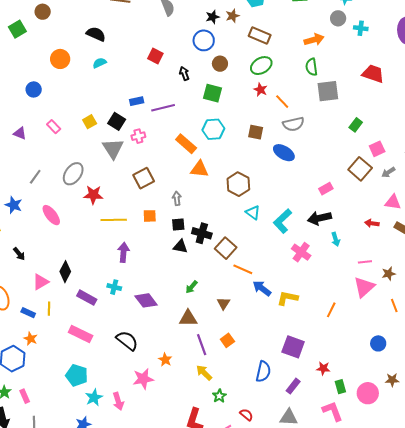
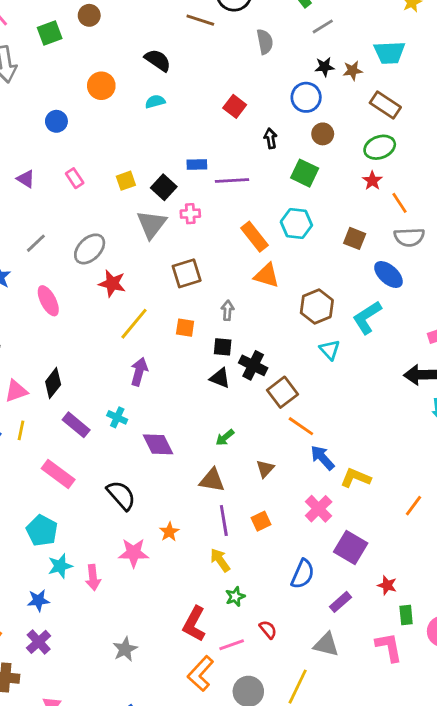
yellow line: (114, 220) -> (134, 324), turned -60
cyan L-shape: (282, 221) -> (367, 317), moved
pink cross: (301, 252) -> (319, 509), moved

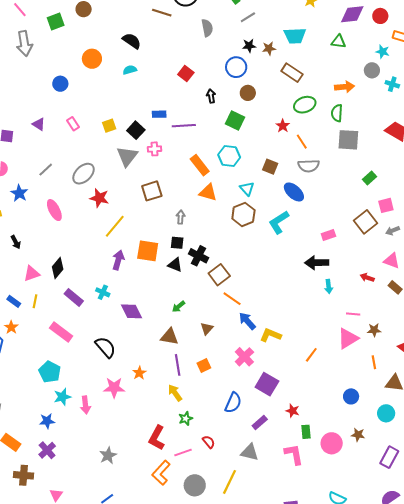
green ellipse: (380, 147) -> (305, 105), moved
orange square: (185, 328) -> (148, 251), moved, size x1.6
cyan triangle: (330, 350) -> (247, 189), moved

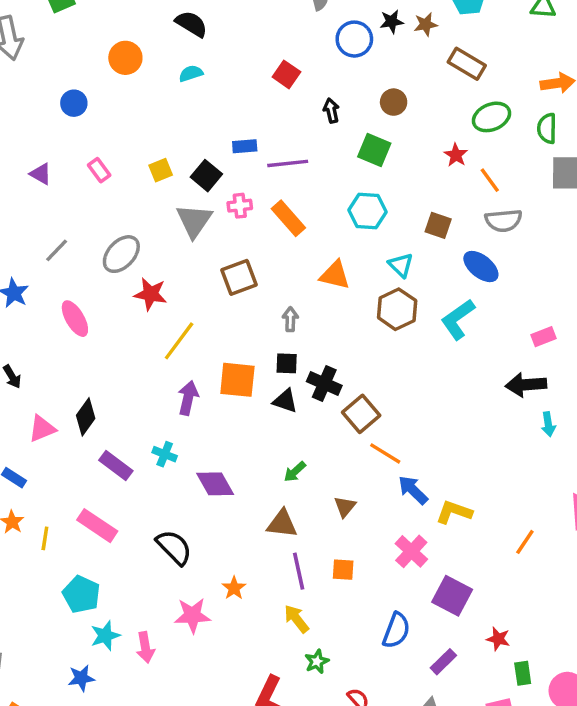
blue circle: (236, 67) -> (354, 39), moved
orange rectangle: (200, 165) -> (288, 218), moved
yellow line: (35, 301) -> (45, 538), moved
orange square: (204, 365) -> (343, 570), turned 32

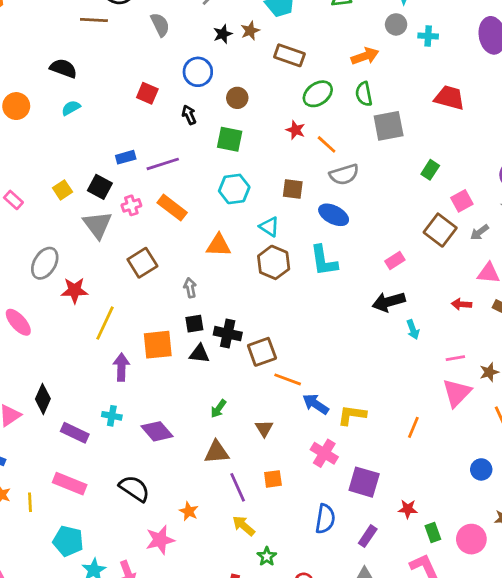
blue circle: (354, 39) -> (198, 72), moved
cyan L-shape: (458, 319) -> (324, 261), turned -52
brown square: (361, 414) -> (262, 352), turned 32

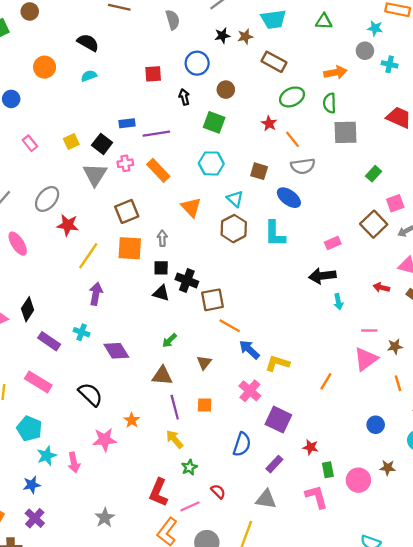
red square: (147, 93) -> (153, 74), turned -36
orange triangle: (219, 245) -> (191, 207), turned 35
orange square: (158, 345) -> (130, 248), moved

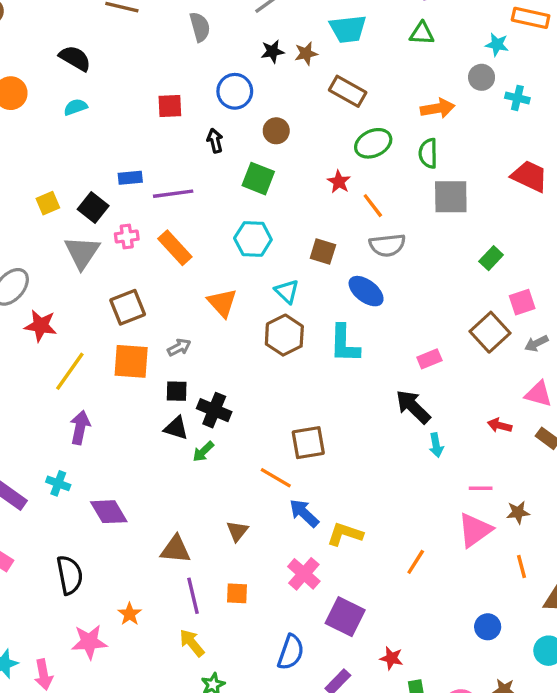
gray arrow: (162, 238) -> (179, 347), turned 63
black arrow: (322, 276) -> (413, 407), turned 50
brown square: (212, 300) -> (308, 443), moved
green arrow: (169, 340) -> (203, 452), moved
black semicircle: (90, 394) -> (70, 575), turned 35

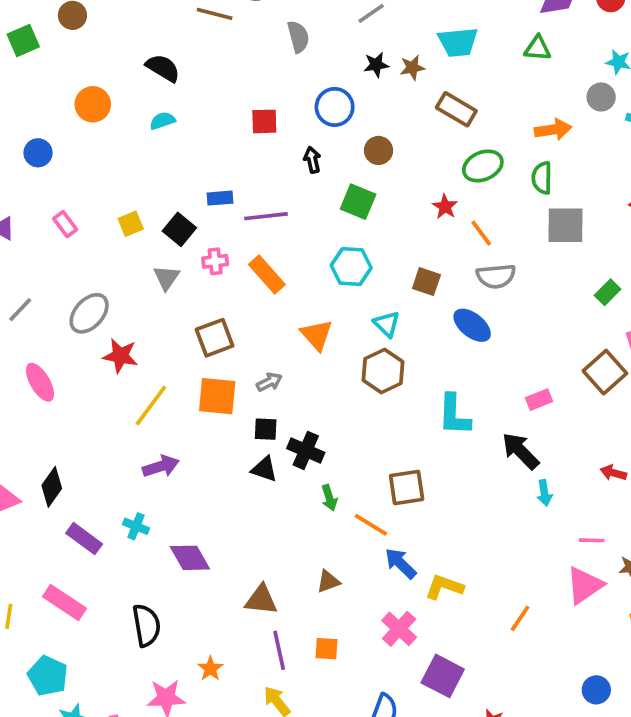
gray triangle: (82, 252) -> (166, 278), size x0.7
cyan L-shape: (344, 344) -> (454, 415), moved
purple arrow: (80, 427) -> (161, 466), turned 60
green arrow: (203, 452) -> (329, 498), moved, turned -65
brown triangle: (237, 531) -> (328, 581), turned 30

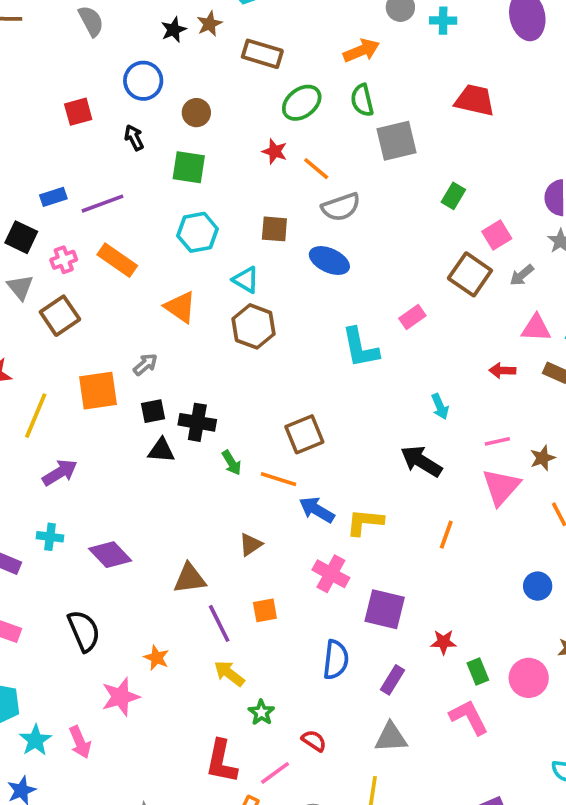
brown square: (215, 338) -> (60, 316), moved
cyan L-shape: (454, 415) -> (360, 348), moved
black arrow: (520, 451) -> (421, 461), moved

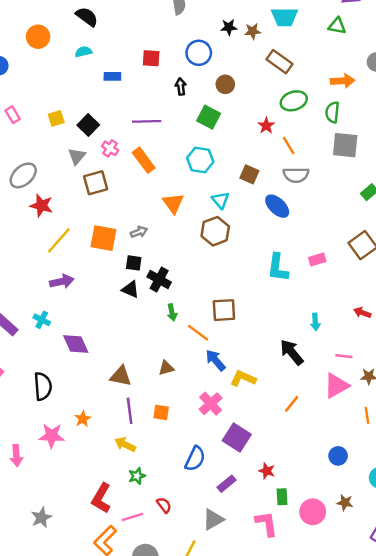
blue rectangle: (53, 197) -> (112, 76), moved
pink cross: (64, 260) -> (110, 148), turned 35
yellow arrow: (229, 673) -> (125, 444), turned -30
gray triangle: (391, 737) -> (213, 520), turned -45

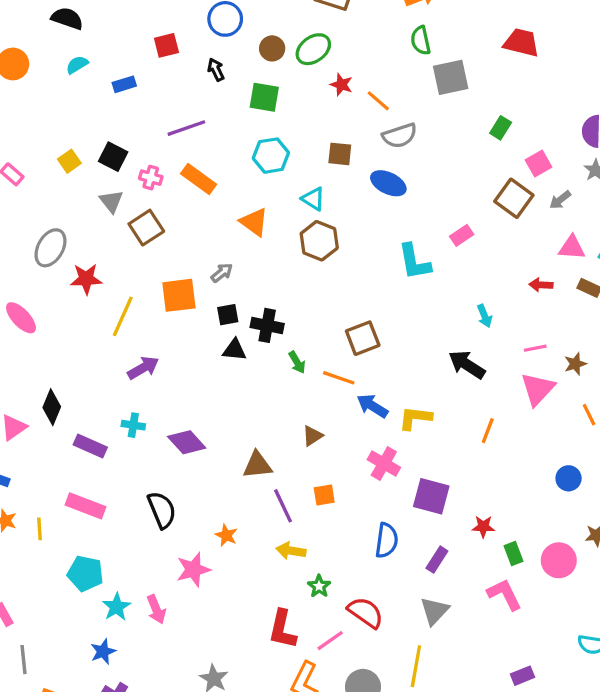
green ellipse: (294, 101) -> (313, 49), moved
red semicircle: (164, 505) -> (366, 612), size x1.6

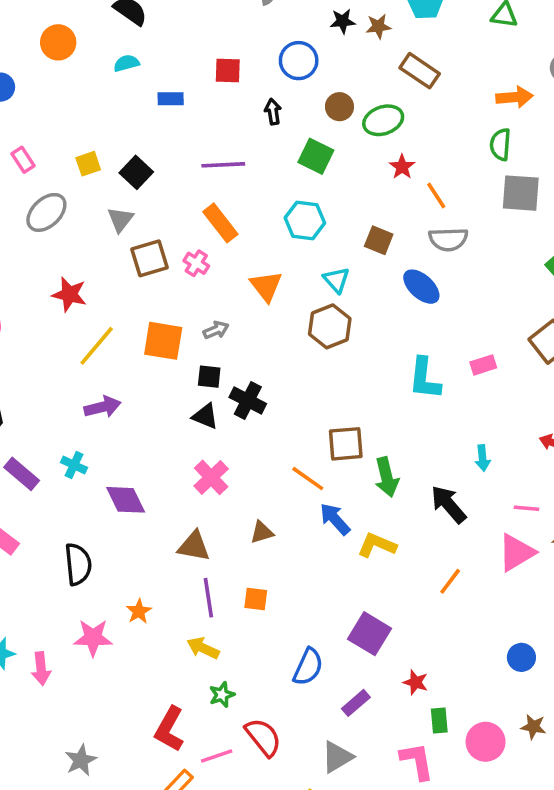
pink cross: (151, 178) -> (196, 263), moved
gray ellipse: (50, 248) -> (46, 212), moved
green arrow: (297, 362) -> (387, 477), moved, size x1.5
pink cross: (384, 463) -> (211, 477), moved

